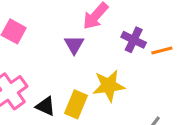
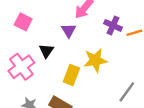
black triangle: (46, 106) -> (46, 51), moved, turned 42

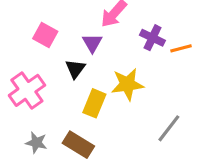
pink square: (23, 22) -> (45, 35), moved
black triangle: (46, 51) -> (75, 69), moved

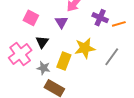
black triangle: (75, 69) -> (42, 42), moved
gray line: (169, 128) -> (112, 57), moved
gray star: (36, 143) -> (43, 68), moved

